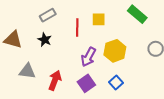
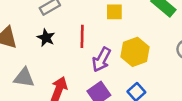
red line: (77, 27) -> (82, 36), moved

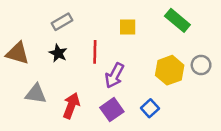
yellow hexagon: (135, 52) -> (170, 70), moved

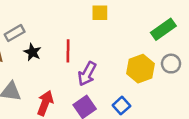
green rectangle: (177, 20) -> (163, 29), moved, turned -75
gray rectangle: (62, 22) -> (15, 33), moved
yellow square: (128, 27) -> (100, 13), moved

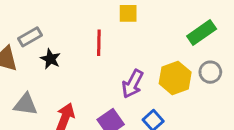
red line: (68, 51) -> (99, 43), moved
purple arrow: (87, 74) -> (133, 84), moved

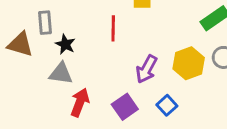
gray rectangle: (30, 37) -> (45, 23), turned -65
gray triangle: (26, 104) -> (61, 73), moved

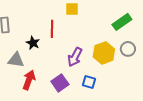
black star: (65, 44) -> (33, 43), moved
blue square: (167, 105) -> (89, 82), turned -32

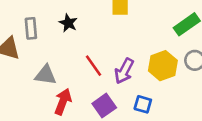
red line: (52, 29) -> (94, 66), moved, turned -36
black star: (33, 43) -> (68, 23), moved

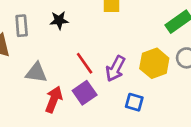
black star: (68, 23) -> (59, 20), turned -30
purple square: (104, 106) -> (85, 93), moved

